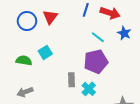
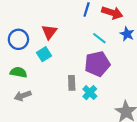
red triangle: (50, 17) -> (49, 32), moved
blue circle: (27, 21) -> (18, 39), moved
green semicircle: (24, 61) -> (18, 72), moved

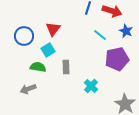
purple pentagon: (97, 64) -> (117, 59), moved
green semicircle: (18, 72) -> (38, 67), moved
gray rectangle: (72, 83) -> (66, 67), moved

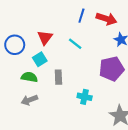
cyan line: (100, 35) -> (75, 44), moved
cyan cross: (91, 86) -> (85, 97), turned -32
gray arrow: (28, 89) -> (29, 100), moved

